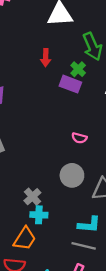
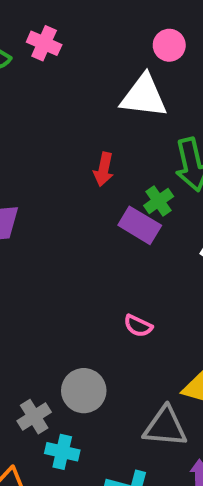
gray circle: (72, 175) -> (84, 391), moved
cyan cross: (39, 215) -> (62, 452), moved

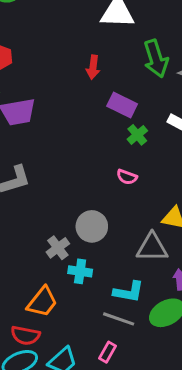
green cross: (159, 201) -> (137, 135), moved

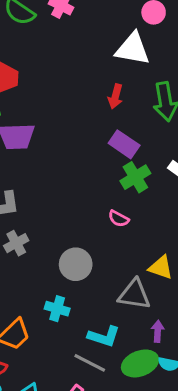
red arrow: (93, 67) -> (115, 96), moved
green cross: (137, 135) -> (135, 177), size x1.4
gray cross: (58, 248) -> (16, 243), moved

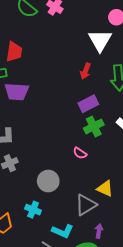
white triangle: (133, 49) -> (100, 40), turned 45
purple rectangle: (124, 144) -> (88, 104), turned -66
gray triangle: (134, 294) -> (86, 205), turned -45

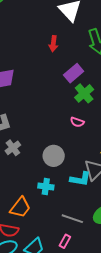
red arrow: (85, 71) -> (53, 44), moved
cyan L-shape: (63, 231) -> (80, 179), moved

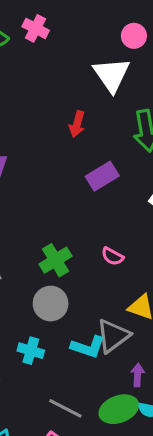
green cross: (84, 93) -> (55, 260), moved
pink semicircle: (77, 122) -> (112, 256), moved

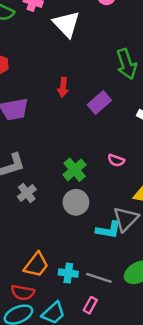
white triangle: (112, 75) -> (66, 24), moved
red arrow: (77, 124) -> (63, 87), moved
cyan cross: (31, 351) -> (68, 273), moved

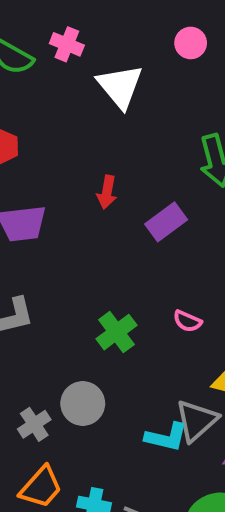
gray cross: (27, 193) -> (34, 424), moved
gray circle: (76, 202) -> (83, 403), moved

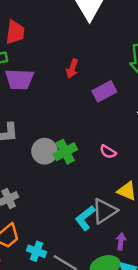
gray circle: (83, 403) -> (45, 151), moved
cyan L-shape: (166, 437) -> (85, 218), turned 120

